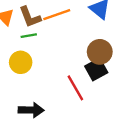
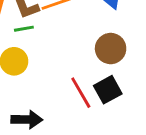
black square: (96, 69) -> (108, 90), moved

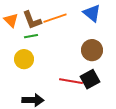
red line: (81, 93) -> (71, 81), turned -50

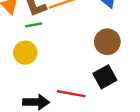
red line: (71, 81) -> (71, 94), moved

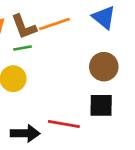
black square: (105, 77) -> (101, 105), turned 30

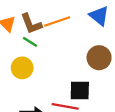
green line: (22, 48) -> (30, 42), turned 42
black square: (101, 105) -> (80, 90), moved

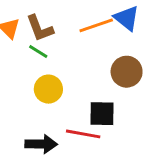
orange line: (57, 21) -> (96, 25), moved
yellow circle: (22, 68) -> (48, 89), moved

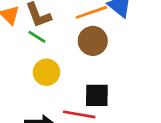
brown circle: (127, 72) -> (93, 41), moved

